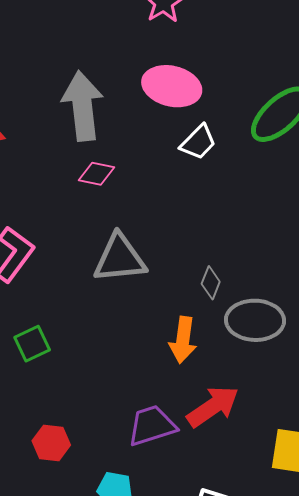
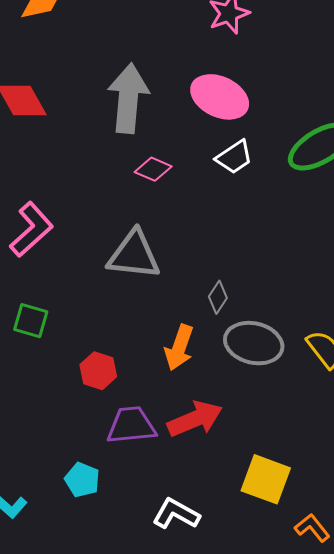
pink diamond: (97, 174) -> (153, 169), moved
green square: (32, 344) -> (31, 321), turned 30
red hexagon: (51, 443) -> (98, 371), moved

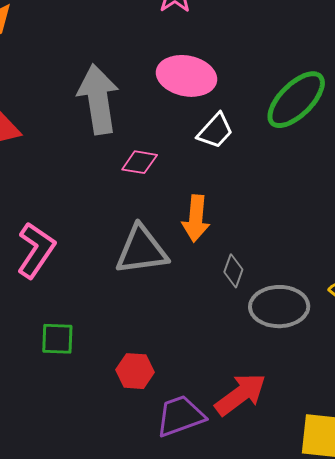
orange arrow: (179, 348) -> (196, 218), moved

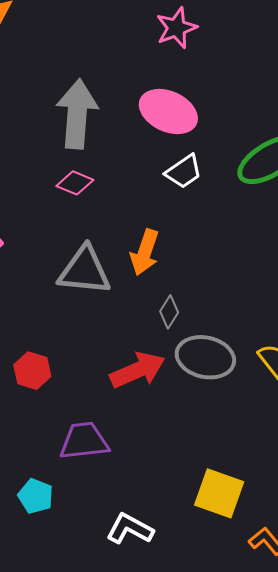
pink diamond: (140, 162) -> (75, 183), moved
red hexagon: (135, 371) -> (32, 371), moved
red arrow: (241, 394) -> (138, 370), moved

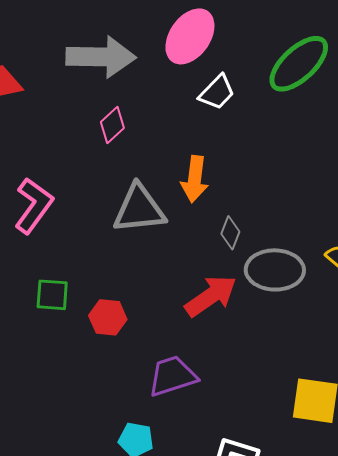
pink ellipse: (168, 112) -> (190, 36), turned -68
gray arrow: (77, 114) -> (101, 57), turned 98
pink diamond: (75, 183) -> (112, 125), turned -54

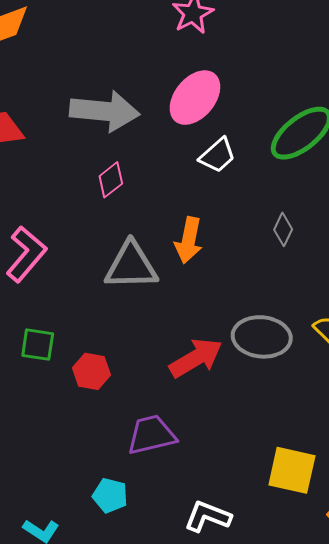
gray diamond: (230, 233) -> (283, 229), moved

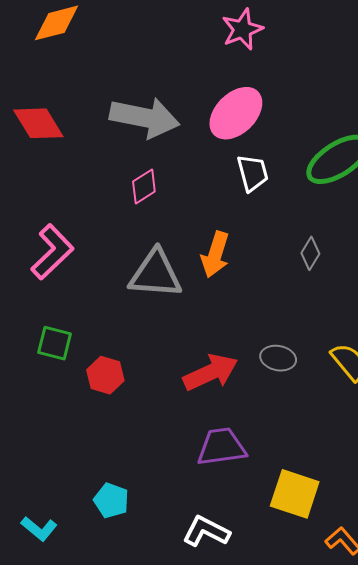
white trapezoid: (218, 155) -> (253, 173), turned -69
gray ellipse: (262, 337) -> (278, 358), size x0.6
purple trapezoid: (151, 435) -> (222, 447), moved

